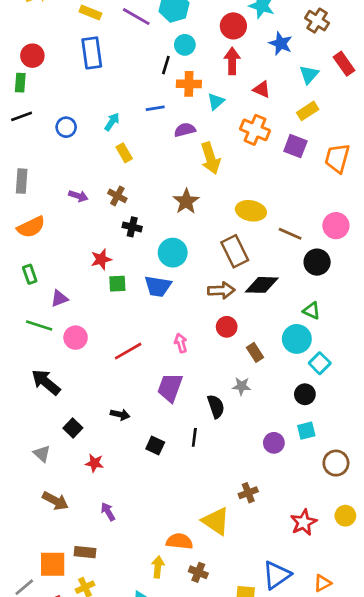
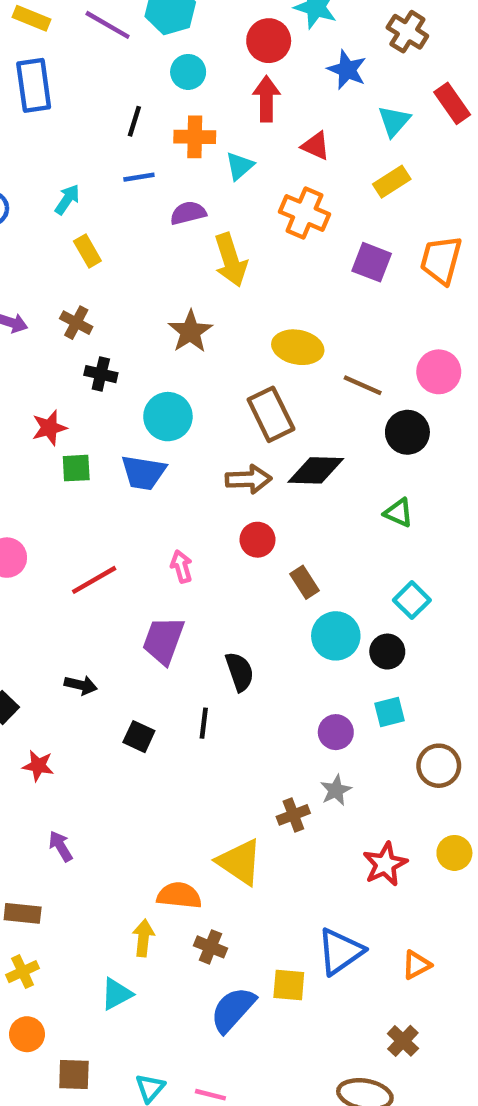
black line: (166, 65) -> (134, 121), moved
purple square: (295, 146) -> (372, 262), moved
cyan circle: (297, 339) -> (336, 636), moved
gray star: (241, 386) -> (336, 790), moved, turned -30

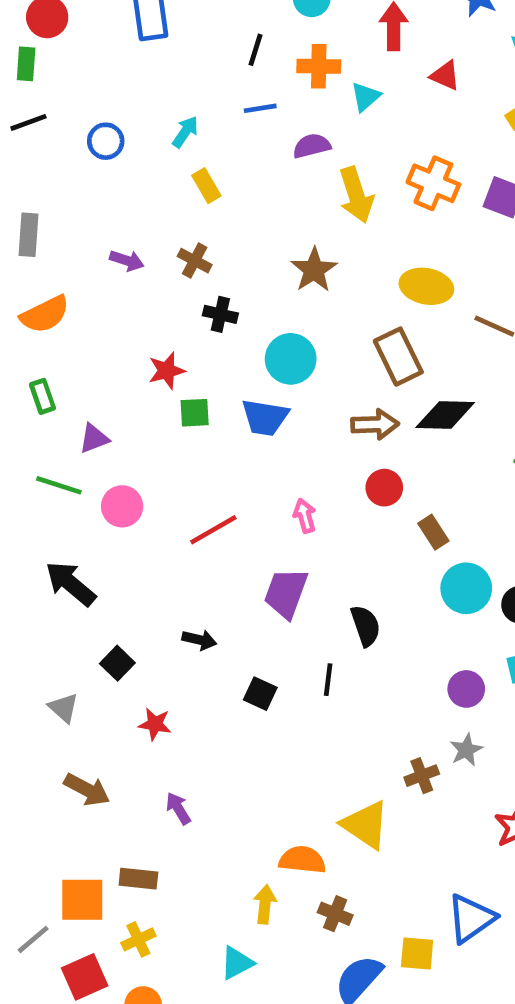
orange cross: (304, 213) -> (433, 183), moved

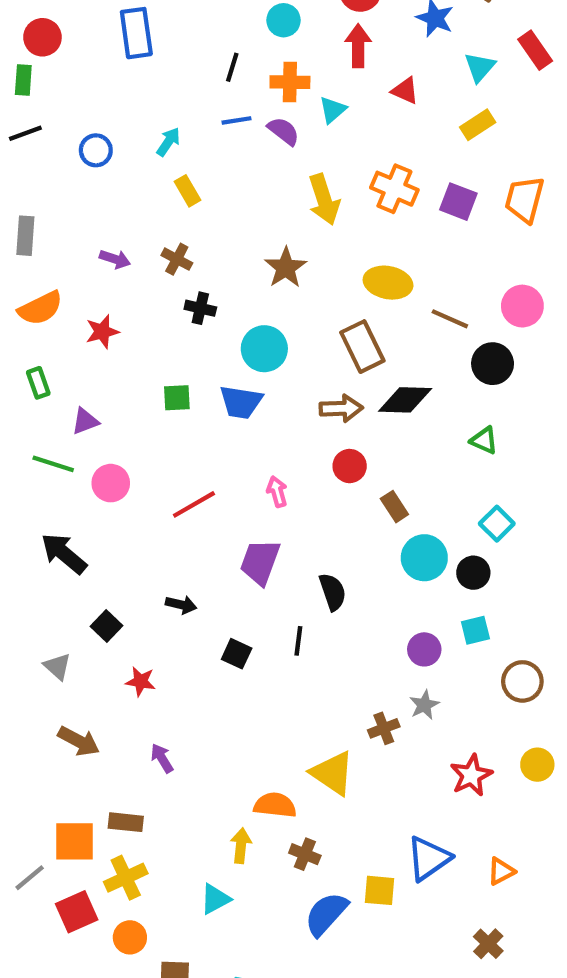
purple semicircle: (312, 146) -> (284, 131), moved, turned 52
red star: (167, 371) -> (102, 332), moved
yellow cross: (138, 939) -> (126, 878), size x1.4

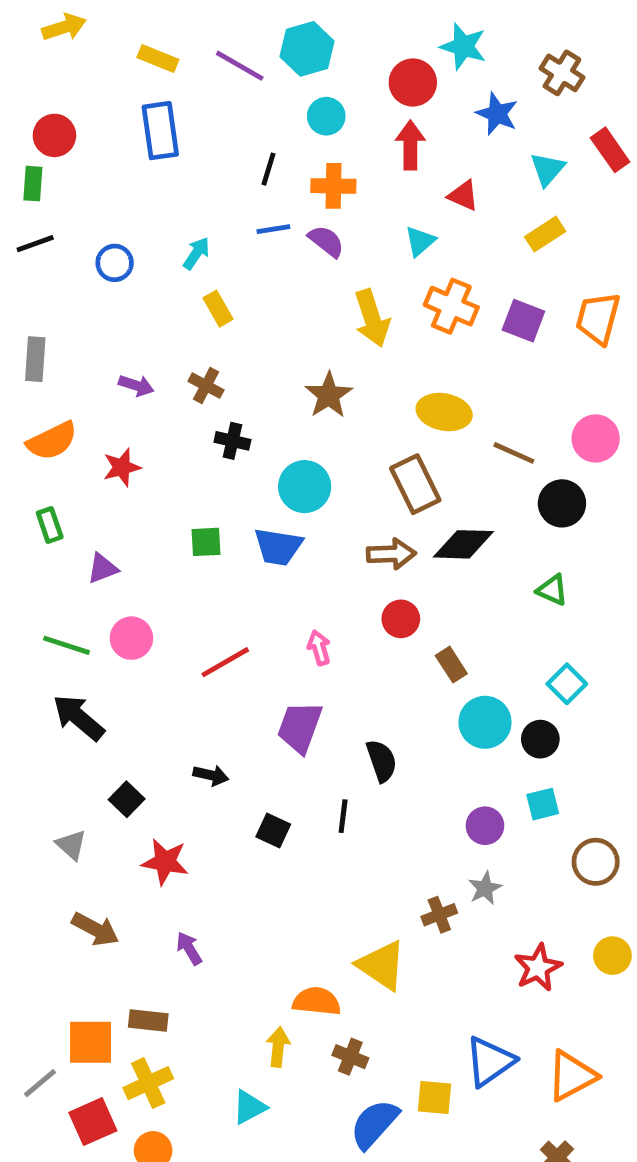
cyan triangle: (333, 110) -> (420, 241), moved
green line: (53, 464) -> (66, 645), moved
red star: (141, 681) -> (165, 862), size x1.4
orange triangle: (501, 871) -> (572, 1076), size x1.6

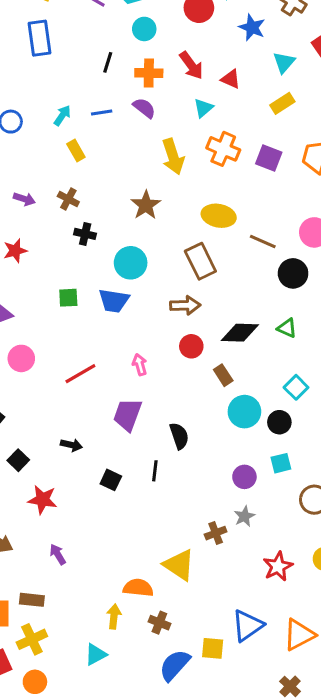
red arrow: (410, 145) -> (191, 65), moved, turned 144
blue line: (273, 229) -> (102, 112), moved
black diamond: (463, 544) -> (240, 333), moved

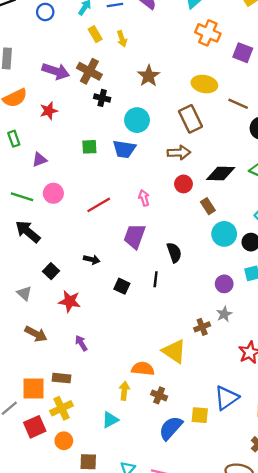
yellow arrow: (173, 157) -> (122, 39), moved, size x0.6
purple square: (269, 158) -> (243, 53), moved
purple arrow: (24, 199) -> (56, 71), size x1.6
brown cross: (68, 199) -> (89, 71), size x1.5

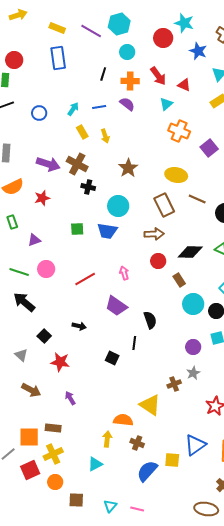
purple square: (243, 53) -> (209, 148), turned 30
brown line: (238, 104) -> (197, 199), moved
purple trapezoid: (135, 236) -> (116, 306), turned -75
black square: (122, 286) -> (112, 358), moved

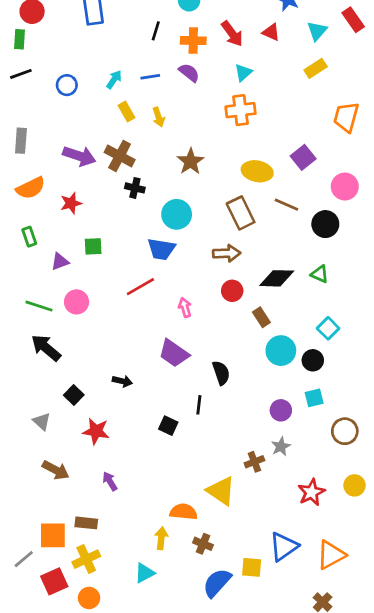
red triangle: (184, 85) -> (271, 32), moved
orange cross: (179, 131) -> (241, 110), moved, turned -30
purple square: (209, 148) -> (303, 157), moved
green square: (77, 229) -> (93, 246), moved
red line: (85, 279) -> (140, 287), moved

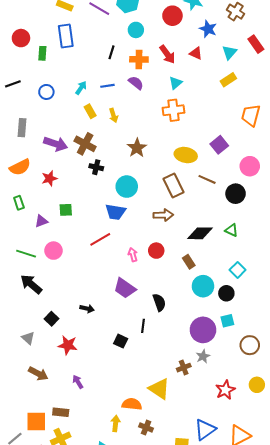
green rectangle: (20, 39) -> (42, 53), moved
gray rectangle: (21, 141) -> (22, 128), moved
red circle: (232, 291) -> (156, 251), moved
purple circle: (281, 410) -> (203, 330), size x1.6

